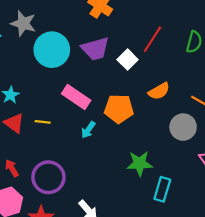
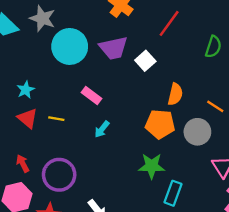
red line: (153, 39) -> (169, 23), moved
orange semicircle: (159, 91) -> (175, 94), turned -50
pink rectangle: (76, 97) -> (91, 95), size x0.7
orange pentagon: (119, 109) -> (160, 124), moved

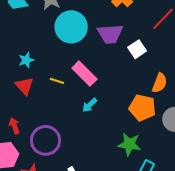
pink rectangle: (91, 95) -> (84, 74), size x1.4
yellow line: (56, 119) -> (57, 81), moved

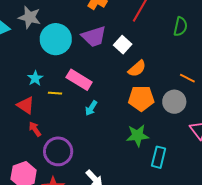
cyan star: (26, 60) -> (35, 78), moved
orange semicircle: (160, 83) -> (137, 69), moved, turned 42
red arrow: (14, 126) -> (35, 129), moved

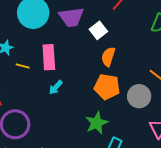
orange semicircle: (137, 69) -> (108, 57), turned 138
pink rectangle: (79, 80) -> (49, 57), turned 45
green star: (138, 136) -> (97, 123), turned -30

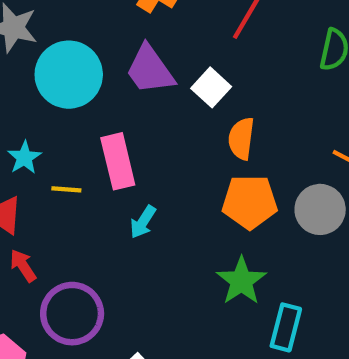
purple trapezoid: (71, 17) -> (150, 70), turned 72

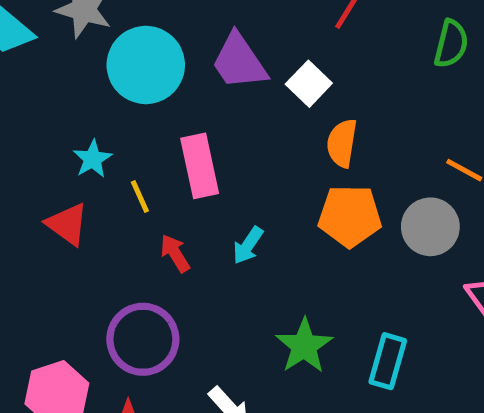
yellow line: (66, 189) -> (140, 197), turned 60
cyan arrow: (143, 222) -> (248, 245), moved
red arrow: (23, 266) -> (175, 253), moved
green star: (241, 281) -> (304, 346), moved

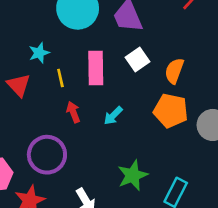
white square: (309, 84) -> (138, 60), moved

